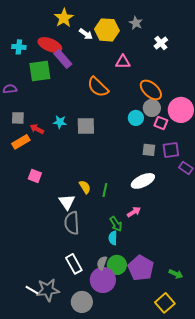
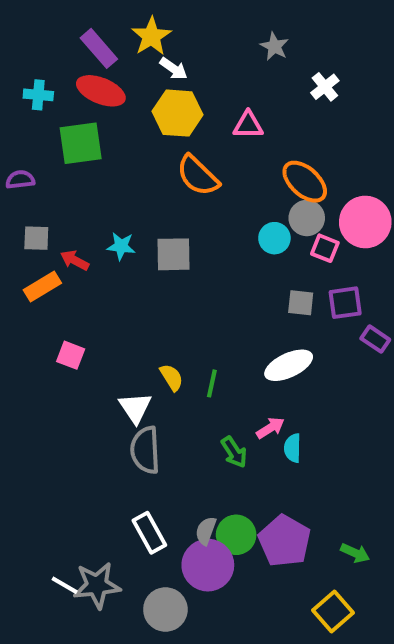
yellow star: (64, 18) -> (151, 36), moved
yellow hexagon: (107, 30) -> (178, 113), moved
purple rectangle: (63, 59) -> (99, 48), moved
cyan semicircle: (113, 238) -> (293, 448), moved

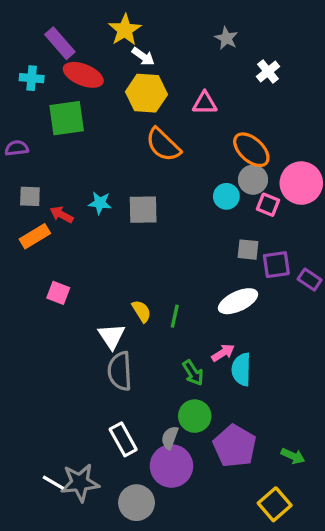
purple rectangle: (99, 48) -> (60, 43), moved
purple square: (345, 303) -> (276, 265), moved
cyan semicircle: (293, 448) -> (241, 369), size x1.4
green circle: (236, 535) -> (195, 416), moved

